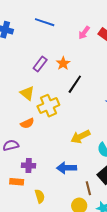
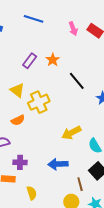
pink arrow: (84, 33) -> (73, 29), turned -56
black line: (75, 84) -> (77, 81), moved, turned -72

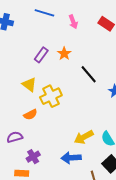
pink arrow: (73, 29) -> (73, 22), moved
yellow arrow: (71, 133) -> (84, 137), moved
purple cross: (20, 162) -> (33, 157), turned -32

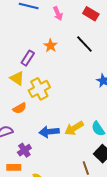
purple rectangle: (41, 55) -> (28, 58), moved
black line: (89, 74) -> (84, 44), moved
blue arrow: (71, 158) -> (49, 132), moved

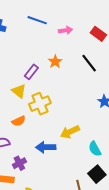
pink arrow: (58, 13) -> (66, 30), turned -80
yellow arrow: (74, 128) -> (70, 132), moved

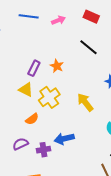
orange star: (55, 62) -> (57, 66), moved
yellow arrow: (70, 132) -> (85, 102), moved, turned 90
purple cross: (19, 163) -> (43, 150), moved, turned 32

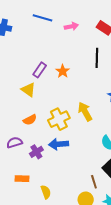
black line: (89, 47) -> (97, 58), turned 42
yellow cross: (49, 97) -> (59, 119), moved
purple cross: (43, 150) -> (36, 152), turned -32

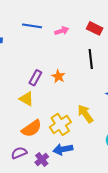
orange semicircle: (30, 120) -> (32, 128), size x1.5

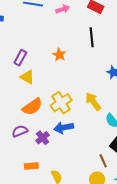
purple rectangle: (35, 78) -> (20, 58), moved
yellow arrow: (85, 114) -> (93, 102), moved

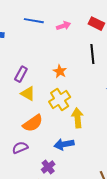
yellow arrow: (93, 102) -> (77, 118), moved, turned 30
yellow cross: (61, 103) -> (60, 99), moved
purple cross: (43, 138) -> (48, 167), moved

